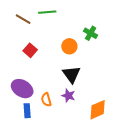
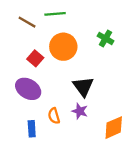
orange circle: (69, 46) -> (63, 47), moved, size x1.5
purple ellipse: (22, 89) -> (28, 89), moved

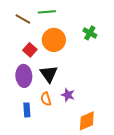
black triangle: (83, 87) -> (49, 74), moved
purple ellipse: (28, 89) -> (24, 76), turned 55
orange diamond: (114, 128) -> (87, 121), moved

